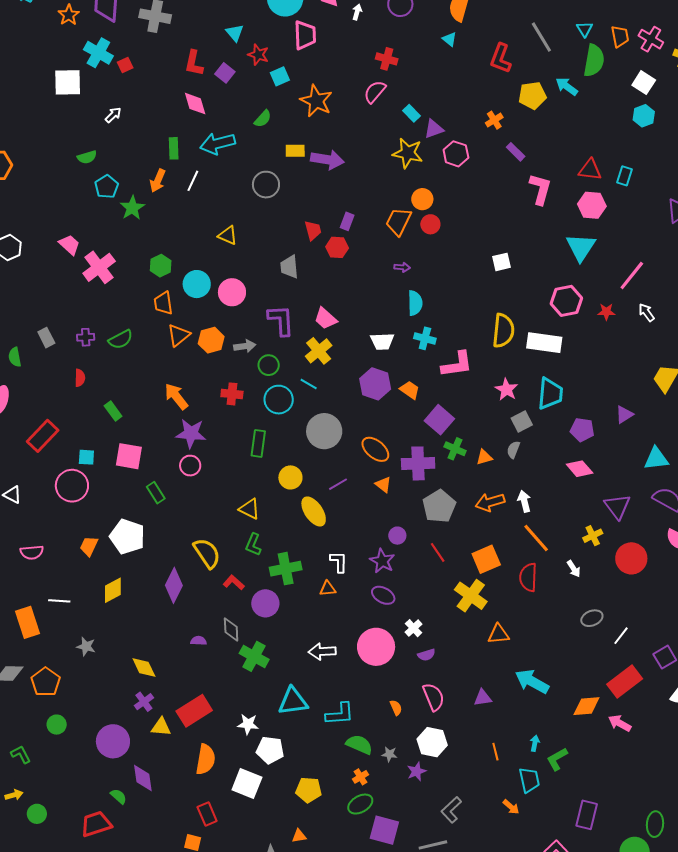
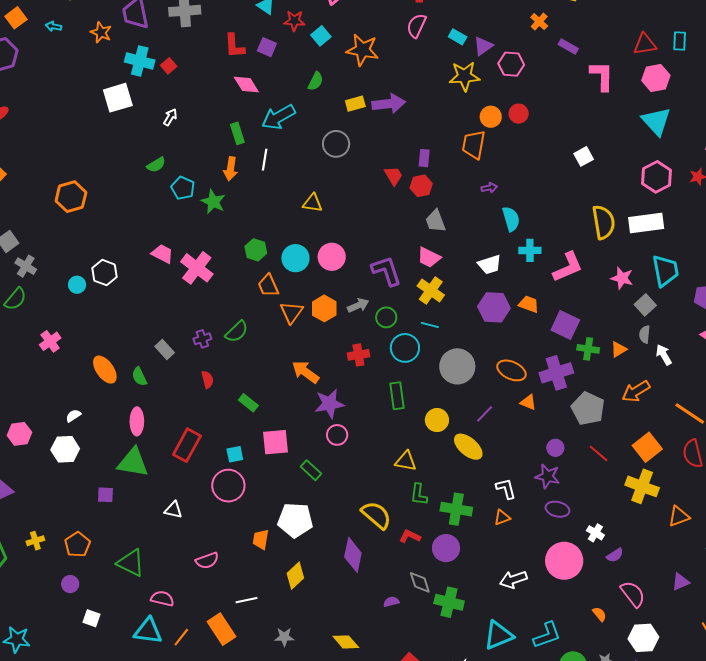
red circle: (430, 224) -> (519, 114), moved
gray trapezoid: (289, 267) -> (436, 221), moved
white arrow: (524, 501) -> (664, 355), moved
green cross: (286, 569) -> (456, 509), turned 36

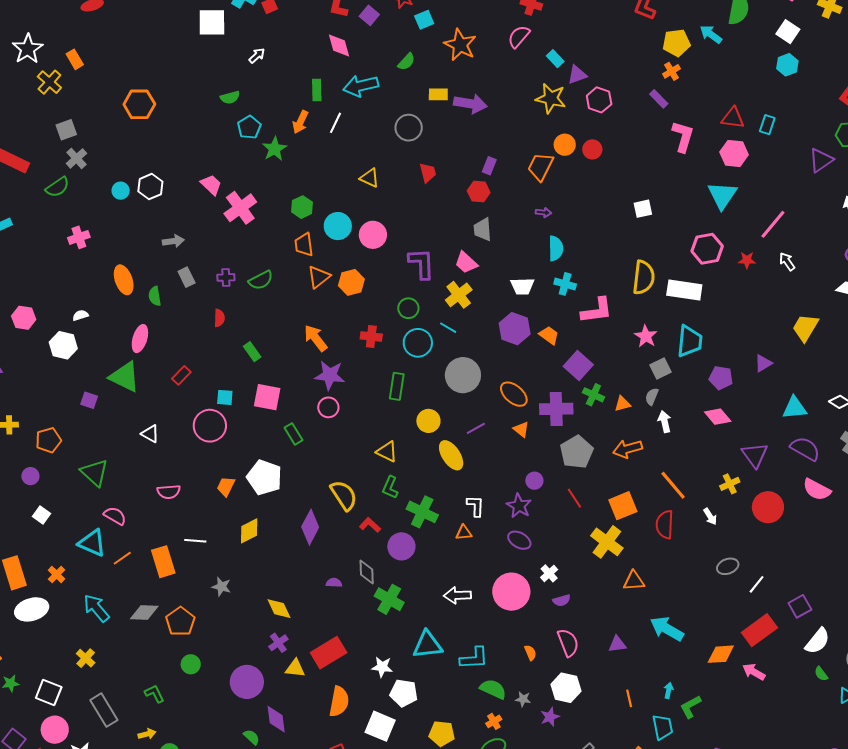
orange cross: (539, 22) -> (672, 71), moved
red trapezoid: (393, 176) -> (428, 173), moved
gray arrow: (358, 305) -> (173, 241), moved
red rectangle: (187, 445) -> (181, 375), size x0.6

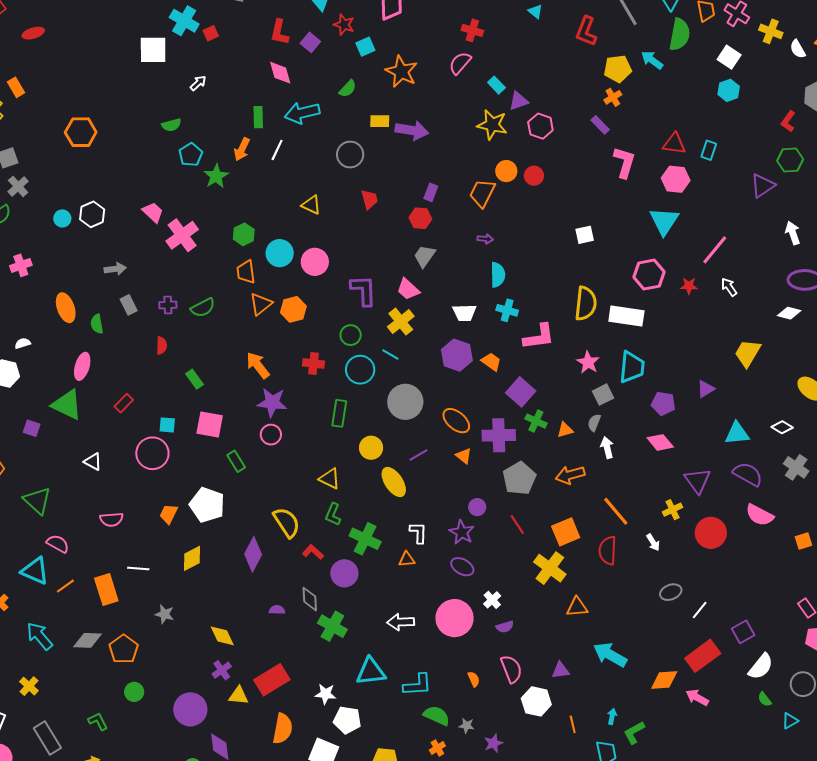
gray trapezoid: (483, 229) -> (424, 256), turned 40
white hexagon: (566, 688) -> (536, 701), moved

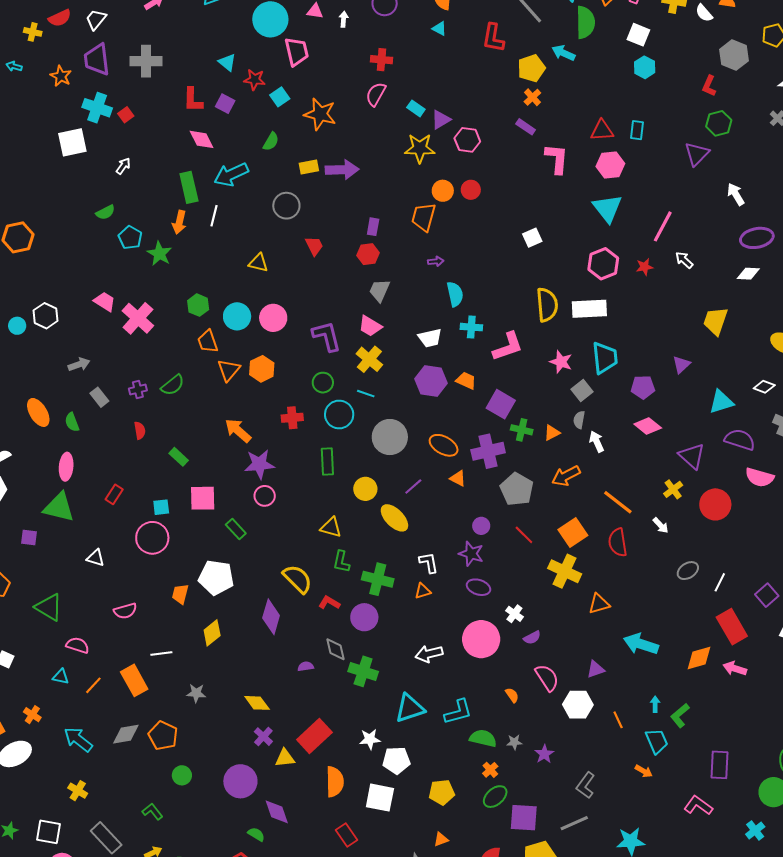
green rectangle: (258, 117) -> (189, 187), size x1.4
cyan triangle: (35, 571) -> (61, 677), size x0.6
red rectangle: (703, 656) -> (732, 627), turned -72

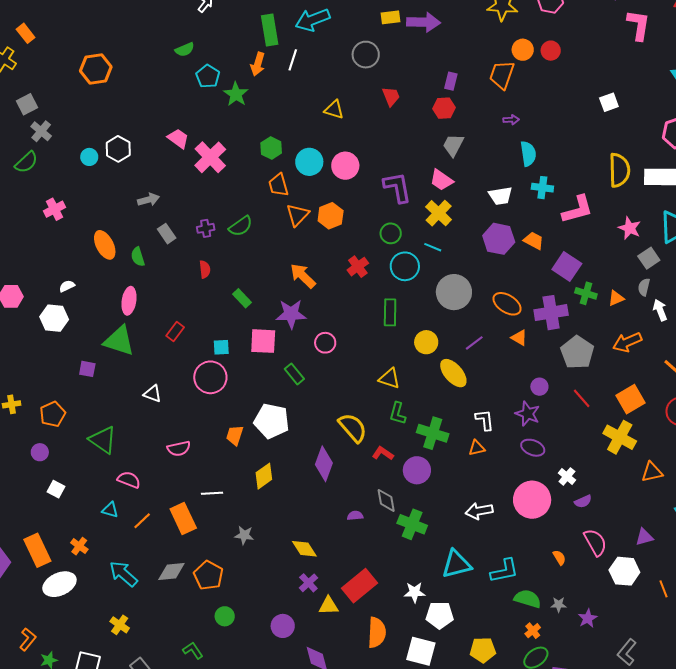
red cross: (292, 418) -> (358, 267), turned -35
purple star: (259, 464) -> (291, 314), moved
purple circle: (240, 781) -> (283, 626), size x0.7

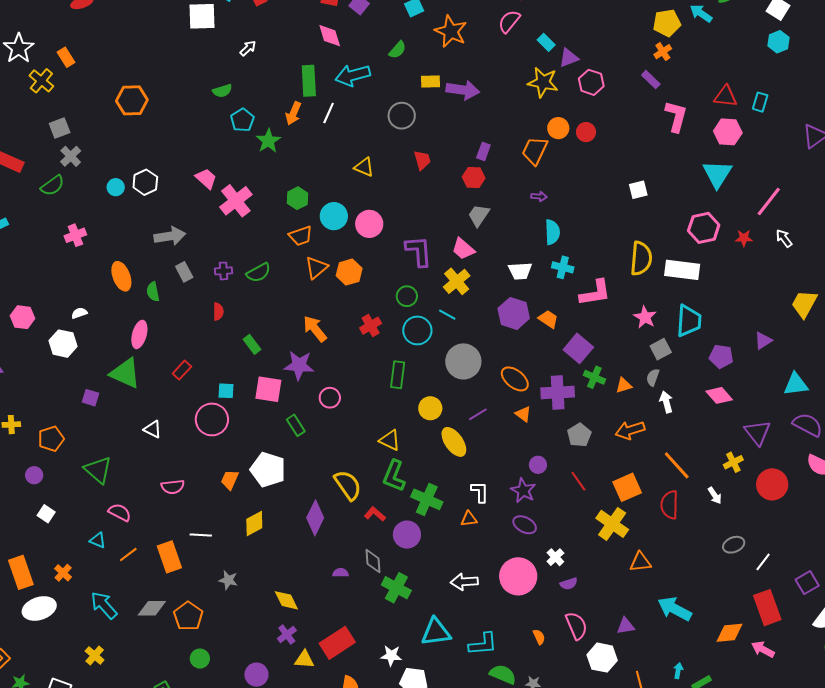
orange trapezoid: (278, 185) -> (301, 236), turned -100
gray arrow: (148, 200) -> (170, 236), size x1.4
gray pentagon: (577, 352) -> (579, 435), size x0.7
green L-shape: (398, 413) -> (394, 476), size x1.4

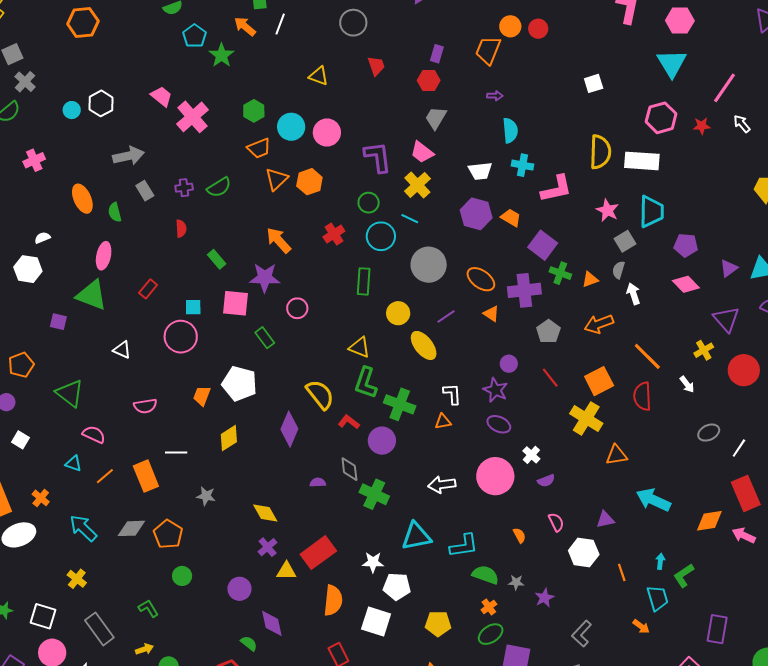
orange arrow: (293, 113) -> (245, 26), turned 110
purple triangle: (763, 341) -> (729, 268), moved
pink semicircle: (576, 626) -> (556, 522), size x0.7

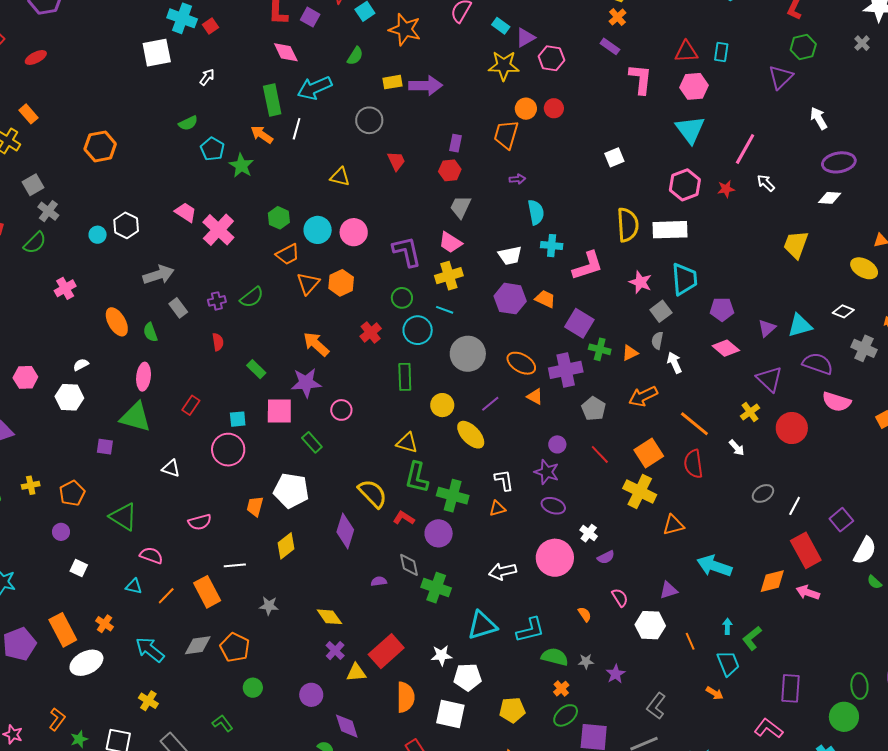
yellow cross: (417, 185) -> (449, 276), turned 32

